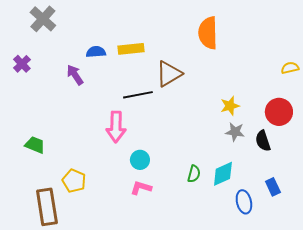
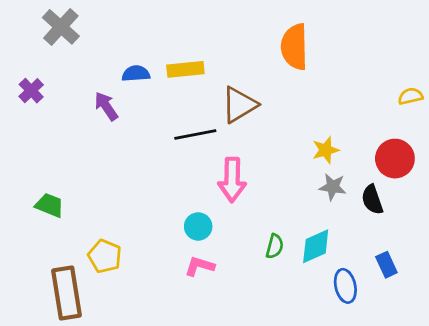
pink arrow: (116, 127) -> (232, 180), moved

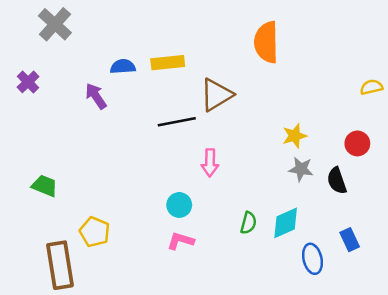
red circle: (395, 159) -> (357, 143), size x0.7
pink arrow: (232, 180) -> (210, 163), size x0.7

